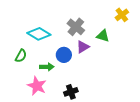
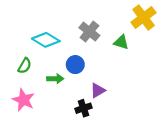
yellow cross: (122, 15) -> (144, 17), size x1.5
purple triangle: (83, 47) -> (98, 90), moved
pink star: (37, 86) -> (23, 100), moved

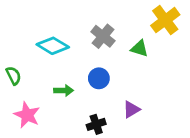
blue circle: (75, 65) -> (99, 78), moved
green semicircle: (25, 66) -> (14, 76), moved, turned -56
purple triangle: (98, 90) -> (131, 109), moved

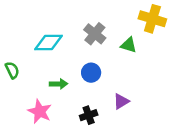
yellow cross: (165, 20) -> (152, 19), turned -36
cyan diamond: (53, 46) -> (49, 43), turned -32
pink star: (27, 115) -> (40, 111), moved

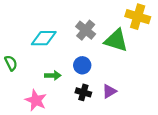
green triangle: (129, 45) -> (116, 40), size x1.6
black cross: (89, 115) -> (83, 92), moved, turned 35

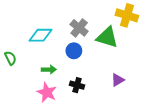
blue circle: (82, 65) -> (74, 51), moved
purple triangle: (109, 91) -> (118, 80), moved
pink star: (36, 100) -> (47, 92), moved

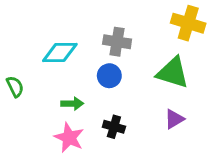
gray cross: (79, 28) -> (117, 42), turned -30
green triangle: (107, 37) -> (173, 73), moved

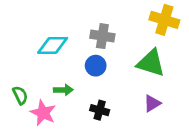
green semicircle: (15, 87) -> (20, 95), moved
pink star: (69, 138) -> (43, 113), moved

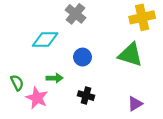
yellow cross: (164, 20) -> (142, 17), turned -30
gray cross: (102, 36) -> (75, 14), moved, turned 30
purple triangle: (152, 103) -> (135, 104), moved

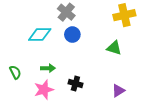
green triangle: (130, 55) -> (114, 48), size x0.7
blue circle: (82, 57) -> (72, 35), moved
pink star: (37, 98) -> (44, 90), moved, turned 30

